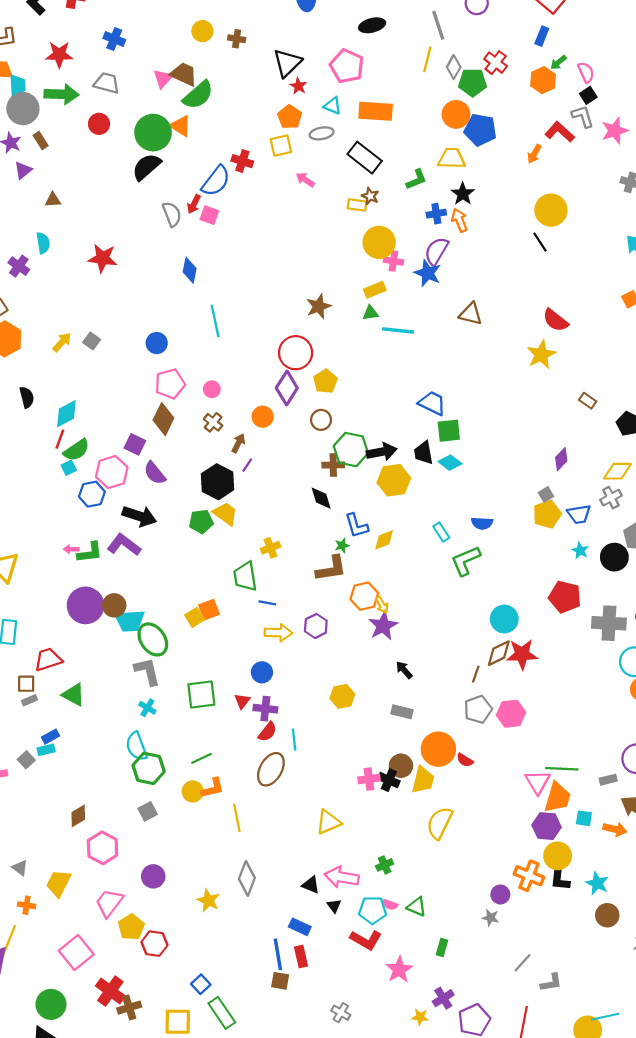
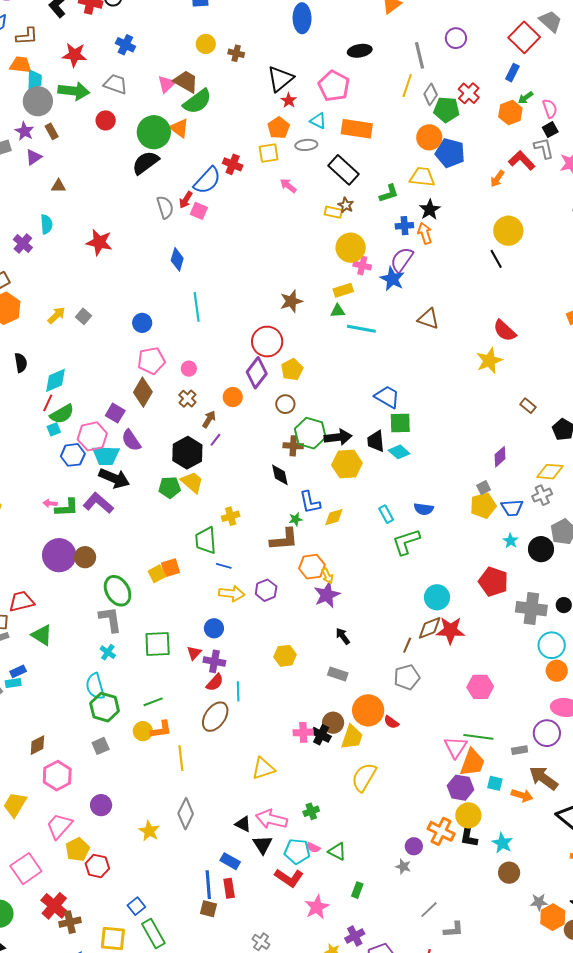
cyan trapezoid: (130, 621) -> (106, 455), moved
pink hexagon: (511, 714) -> (480, 687), moved
black triangle: (334, 906) -> (262, 845), size x1.5

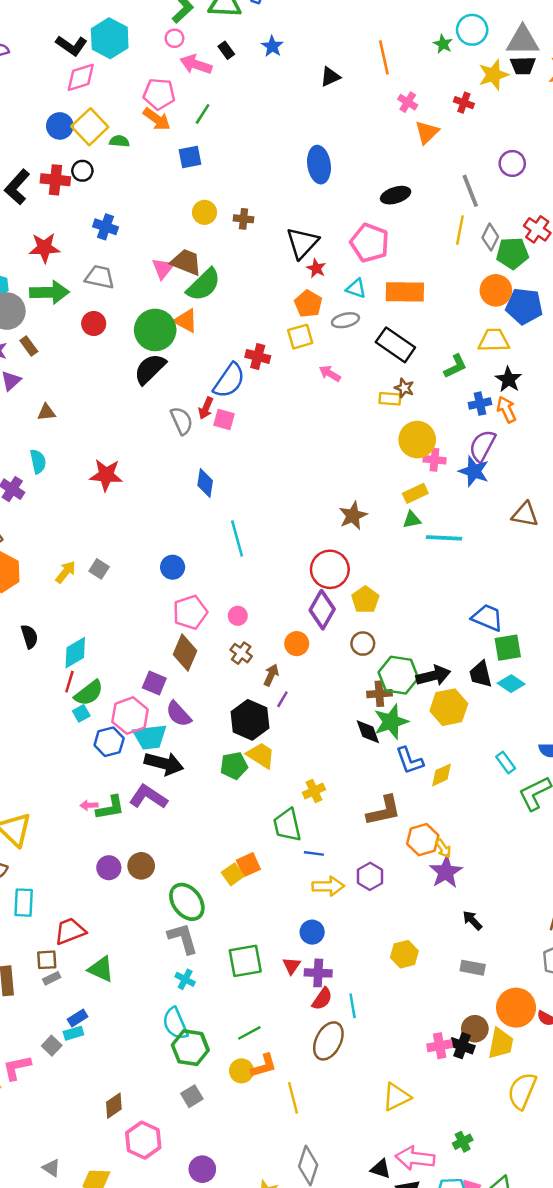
green star: (296, 519) -> (391, 722), moved, size x2.0
purple circle: (59, 555) -> (109, 868), size x0.6

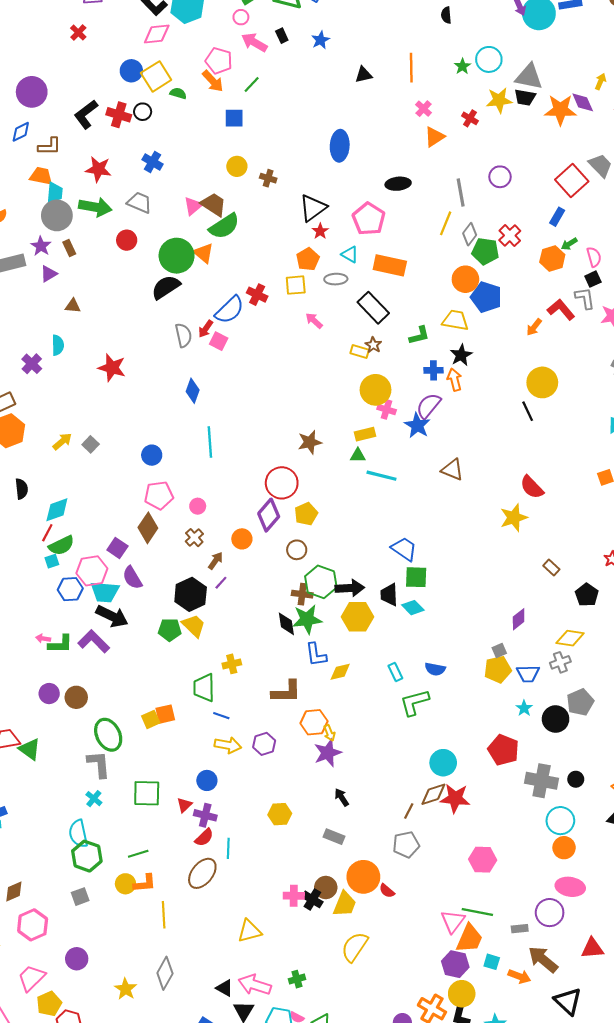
green triangle: (101, 969) -> (30, 749), moved

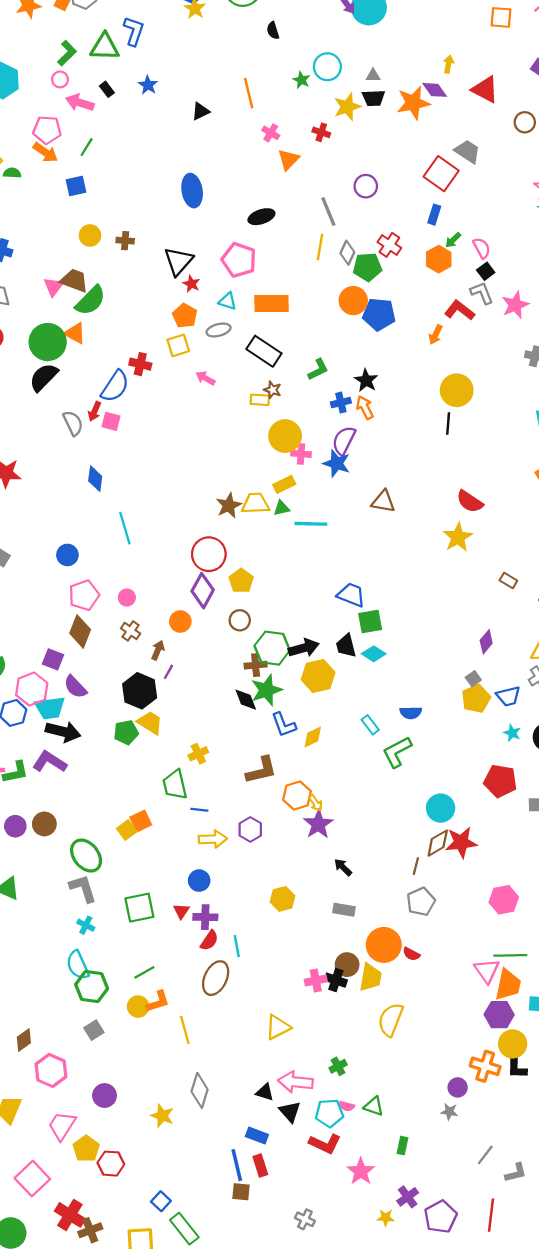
gray triangle: (529, 77) -> (373, 76), size x0.5
yellow trapezoid: (455, 320) -> (255, 503), moved
black line: (528, 411) -> (448, 423), turned 42

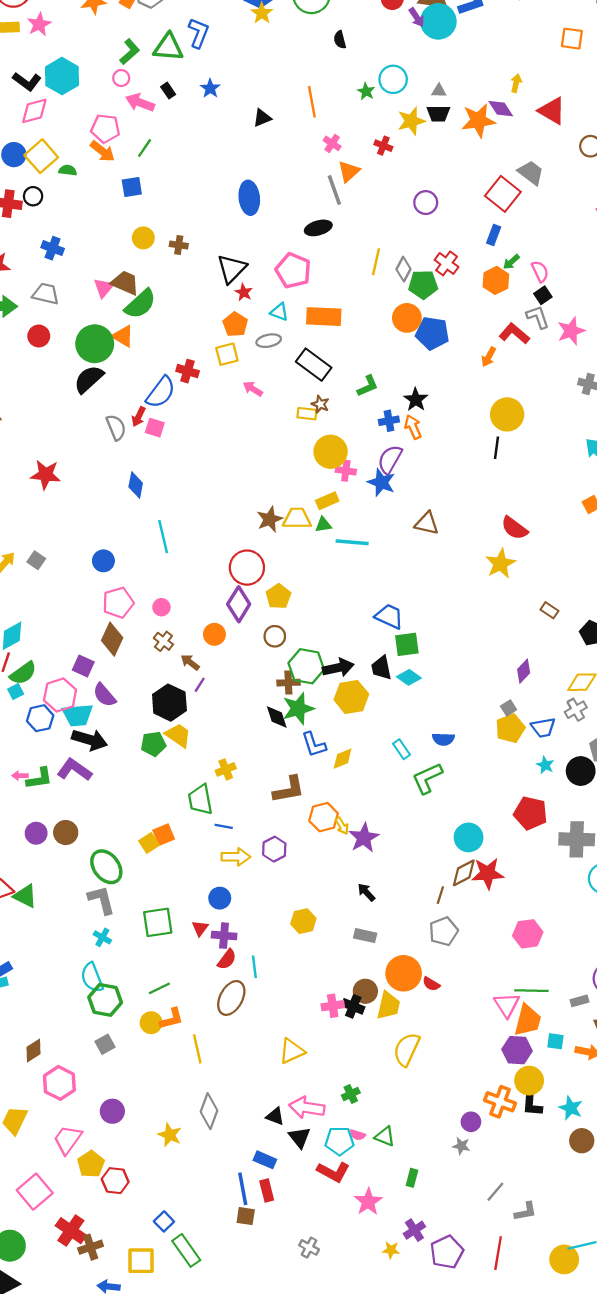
gray line: (328, 211) -> (334, 190), moved
brown arrow: (158, 650) -> (190, 662), turned -78
purple star: (318, 824) -> (364, 838), moved

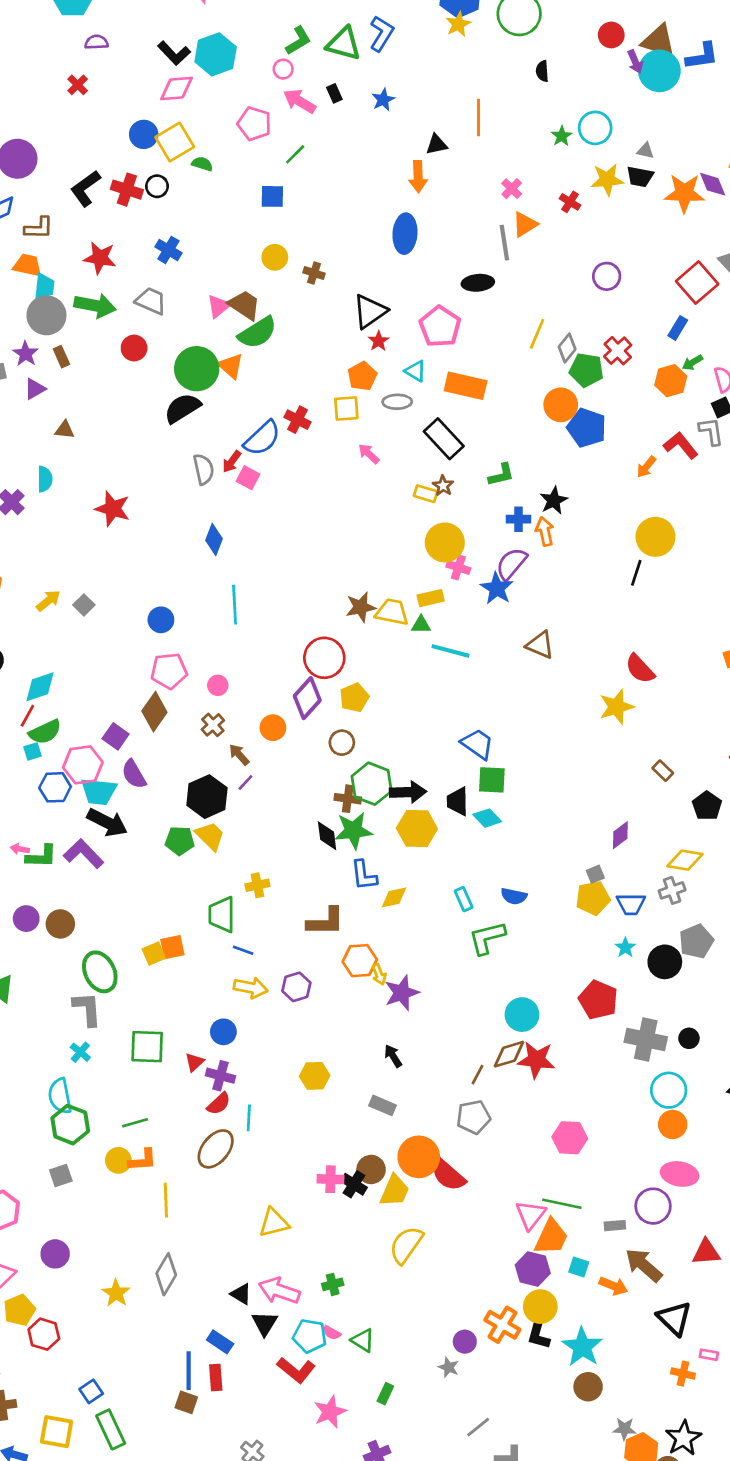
orange line: (312, 102) -> (478, 117), moved
orange arrow: (103, 151) -> (418, 177), moved, turned 40
red semicircle: (431, 984) -> (448, 1175), size x1.8
cyan star: (571, 1108) -> (582, 1347), size x1.4

